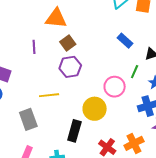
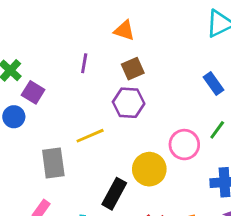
orange triangle: (56, 18) -> (124, 30), size x0.7
yellow line: (49, 95) -> (90, 136), turned -30

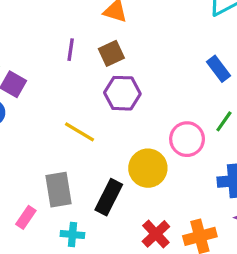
brown square: (133, 69) -> (111, 53), moved
yellow line: (90, 136) -> (79, 132), turned 56
gray rectangle: (53, 163) -> (58, 190), moved

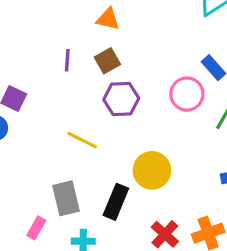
pink circle: (187, 139) -> (187, 94), moved

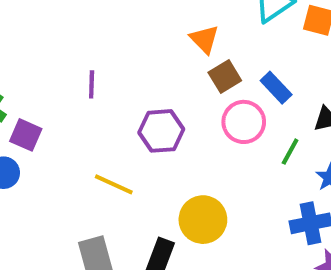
orange triangle: (108, 19) -> (204, 39), moved, turned 35
brown square: (107, 61) -> (225, 76), moved

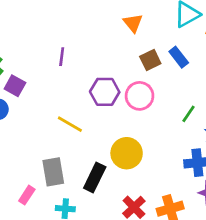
orange triangle: (204, 39) -> (133, 23), moved
blue rectangle: (276, 88) -> (179, 57), moved
pink circle: (244, 122) -> (140, 96), moved

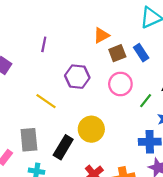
orange triangle: (133, 23) -> (101, 35), moved, turned 36
pink circle: (140, 96) -> (120, 84), moved

